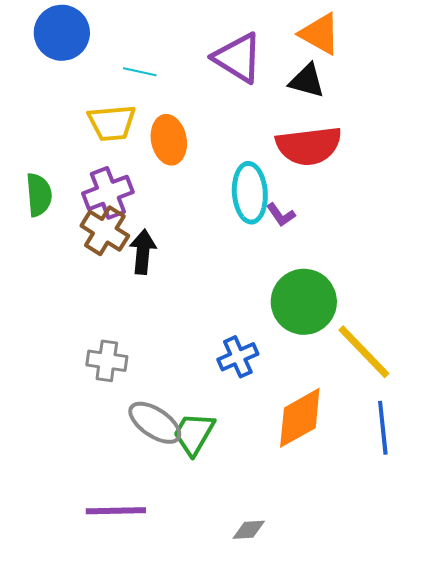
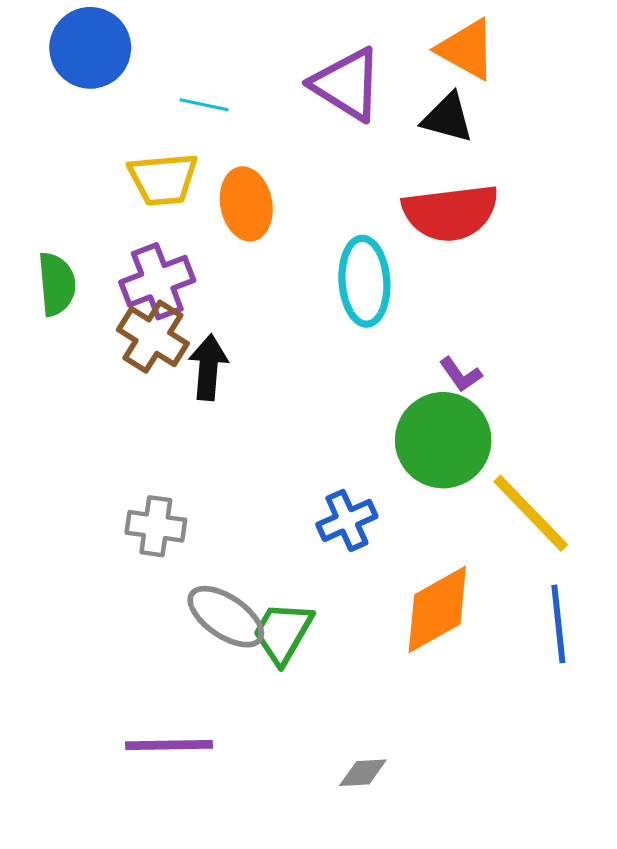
purple L-shape: (281, 215) -> (461, 375), moved

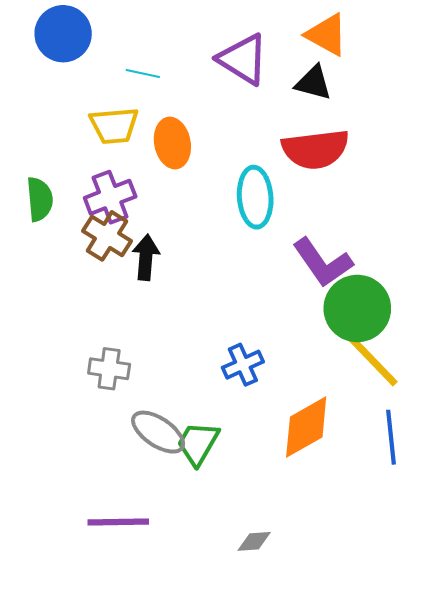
purple L-shape: (461, 375) -> (323, 263), size x2.0
green circle: (443, 440) -> (357, 308), moved

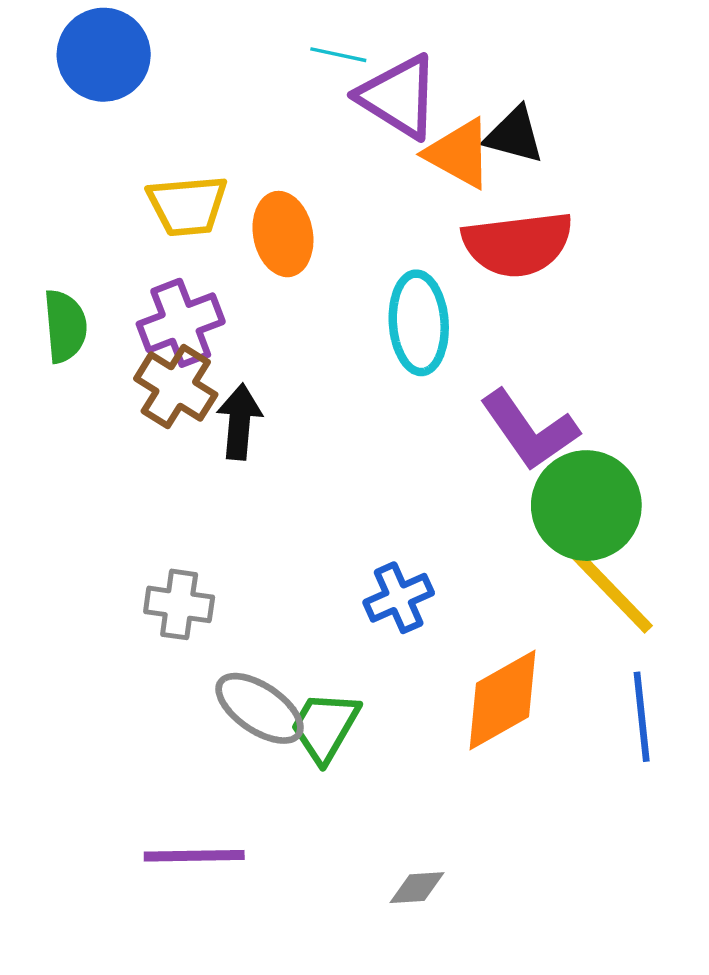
orange triangle: (327, 35) -> (459, 154), moved
cyan line: (143, 74) -> (338, 55), moved

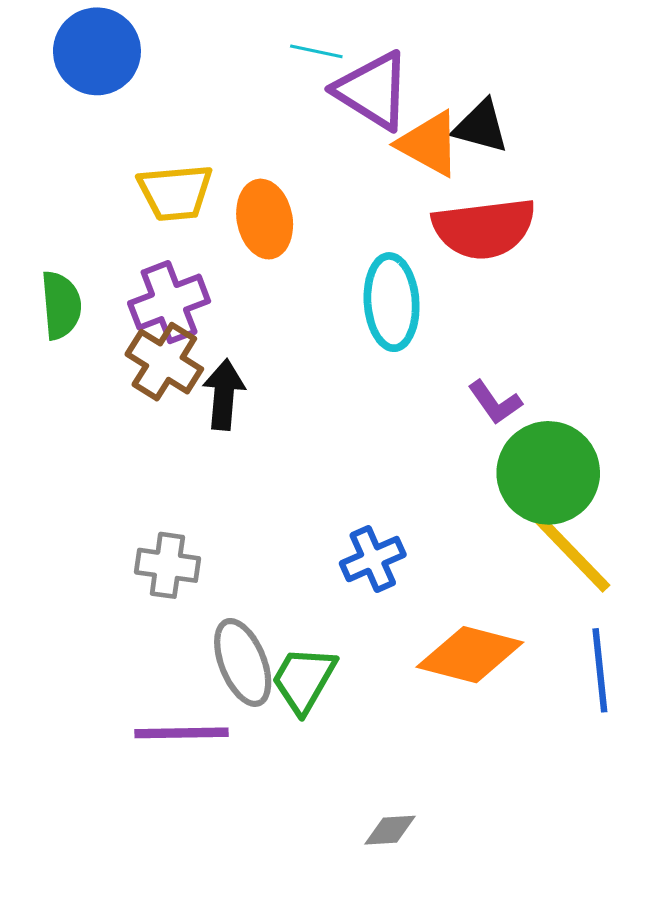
purple L-shape: (529, 430) -> (495, 402), size x0.6
orange diamond: (503, 700) -> (470, 655), turned 44
gray ellipse: (260, 708) -> (243, 662), turned 34
purple line: (194, 856) -> (182, 733), moved

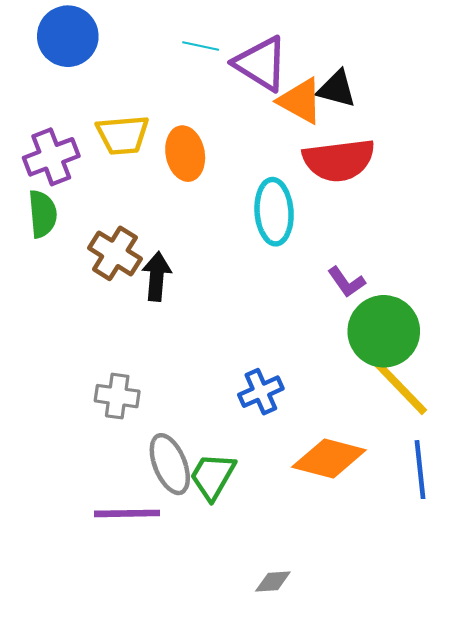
cyan line: (316, 51) -> (201, 46), moved
purple cross: (169, 302) -> (51, 157), moved

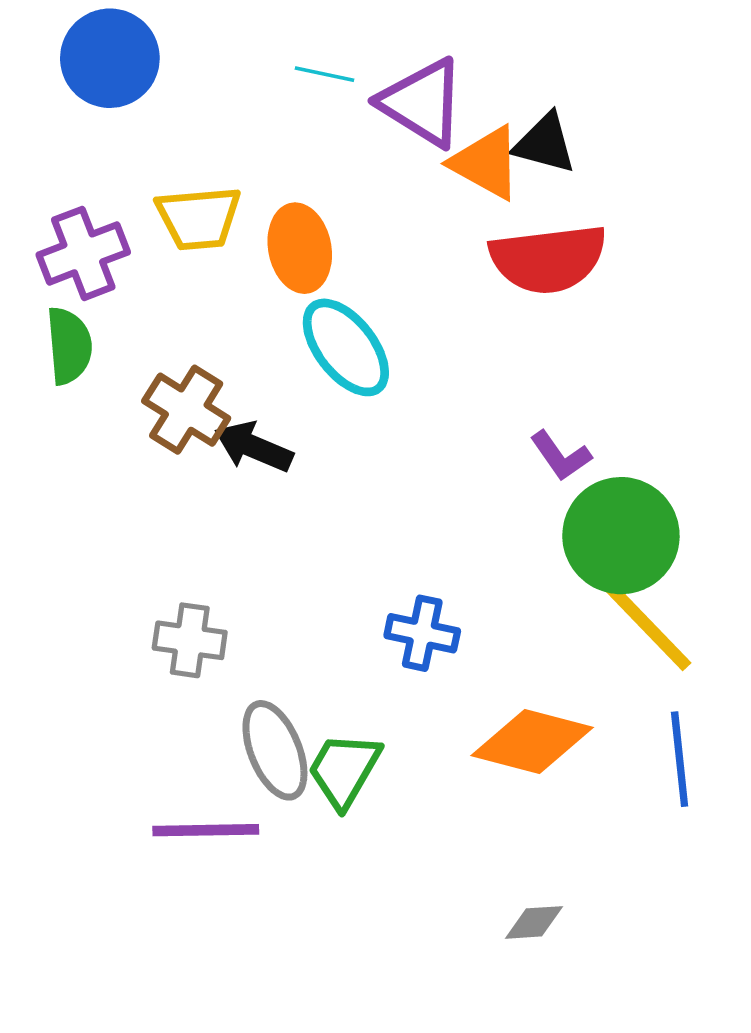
cyan ellipse: (274, 212) -> (346, 347), moved, turned -34
black arrow: (157, 276) -> (254, 447), turned -72
blue cross: (261, 392) -> (422, 633), turned 36
gray diamond: (273, 581) -> (534, 922), moved

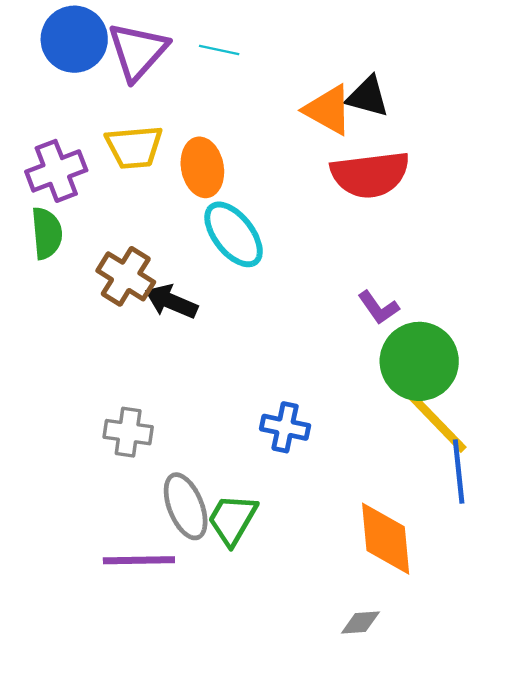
purple triangle: (422, 103) -> (138, 51), moved, turned 40
orange diamond: (532, 741) -> (386, 539), moved, turned 70
blue line: (680, 759) -> (459, 472), moved

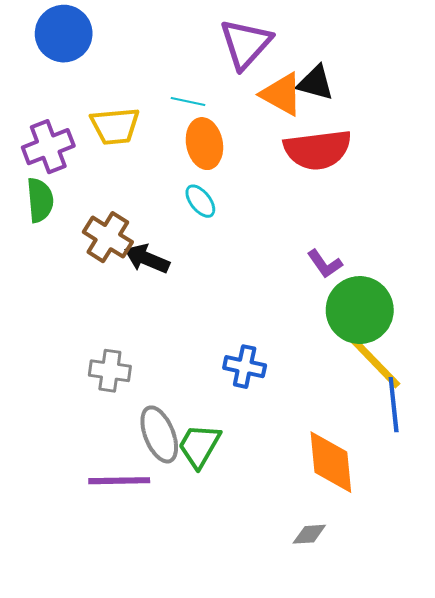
cyan line: (219, 50) -> (188, 101), moved
purple triangle: (138, 51) -> (246, 44), moved
orange ellipse: (202, 167) -> (204, 144), moved
cyan ellipse: (234, 234) -> (200, 201), size x0.6

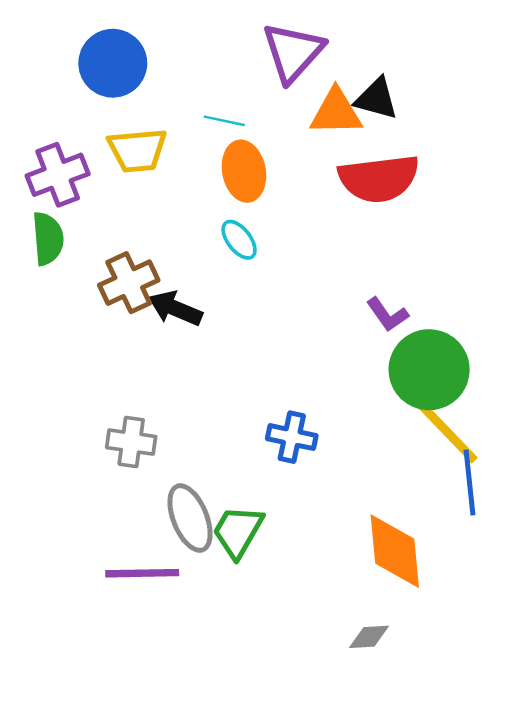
blue circle: (64, 34) -> (113, 63), moved
orange triangle: (282, 94) -> (336, 112), turned -30
brown cross: (108, 237) -> (129, 283), turned 33

